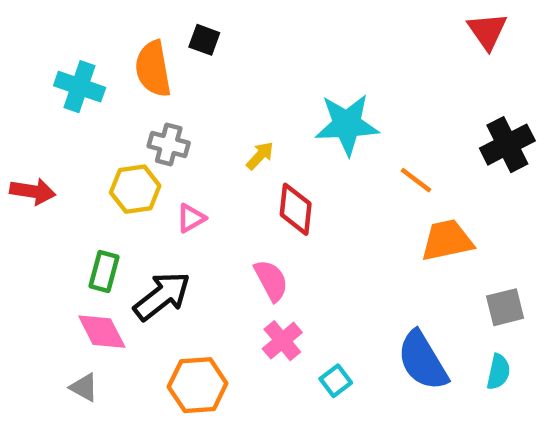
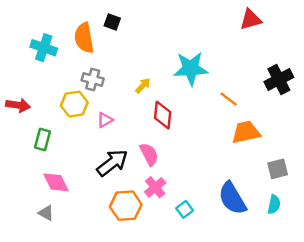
red triangle: (487, 31) -> (251, 20), moved, turned 50
green rectangle: (104, 272) -> (42, 140), moved
black arrow: (162, 296) -> (112, 163), moved
orange hexagon: (198, 385) -> (126, 206), moved

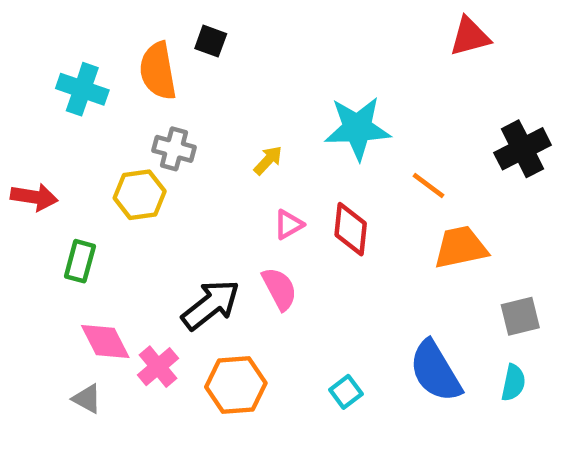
red diamond: (163, 115) -> (351, 229), moved
pink triangle: (105, 120) -> (289, 225), moved
pink cross: (155, 187) -> (158, 367), moved

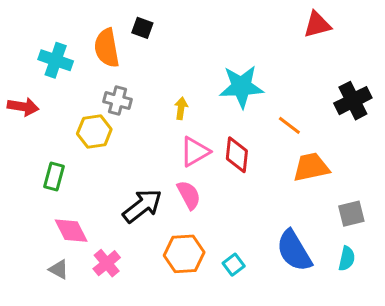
yellow arrow: (268, 160) -> (181, 108), turned -35
red arrow: (34, 197) -> (23, 107), moved
pink triangle: (289, 225) -> (195, 152), size x1.5
pink cross: (158, 367) -> (107, 263), moved
orange hexagon: (236, 385) -> (184, 254), moved

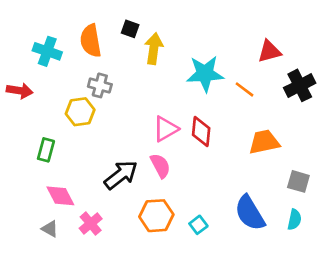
red triangle: (317, 25) -> (269, 51), moved
black square: (142, 28) -> (130, 29), moved
yellow arrow: (181, 108) -> (154, 49), moved, size x1.6
orange line: (289, 125) -> (244, 89), moved
gray square: (351, 214) -> (298, 181), turned 30

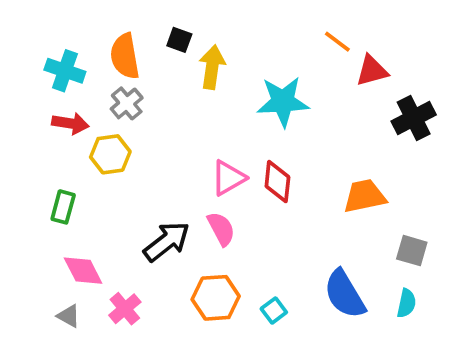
gray cross: (100, 85) -> (127, 103), moved, turned 35
orange line: (244, 89) -> (337, 42), moved
red arrow: (20, 91) -> (70, 123), moved

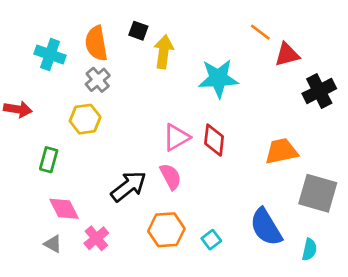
red arrow: (70, 123) -> (18, 109), moved
gray square: (412, 251) -> (318, 193), size x1.6
cyan semicircle: (406, 303) -> (309, 249), moved

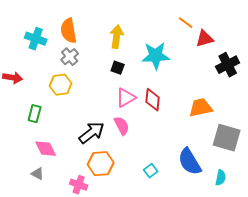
black square: (138, 31) -> (118, 68), moved
orange hexagon: (166, 230) -> (101, 164), moved
pink cross: (96, 238) -> (79, 185), moved, turned -30

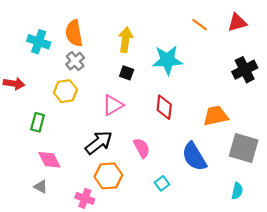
red triangle: (205, 39) -> (237, 22), moved
pink triangle: (126, 98) -> (113, 105), moved
pink semicircle: (122, 126) -> (142, 148), moved
blue semicircle: (190, 162) -> (194, 157), moved

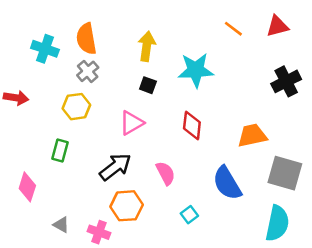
green rectangle: (38, 122) -> (60, 151), moved
pink diamond: (49, 160) -> (27, 187), moved, turned 45
gray triangle: (41, 187) -> (61, 225), moved
cyan semicircle: (237, 191) -> (277, 223), size x1.8

